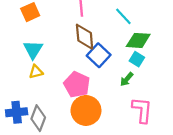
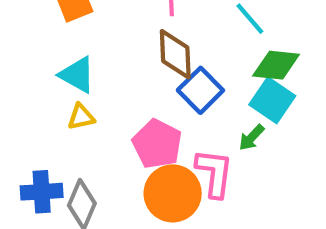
cyan triangle: (33, 50) -> (77, 75), turned -35
cyan square: (137, 59) -> (272, 100), size x1.5
pink L-shape: (142, 110) -> (214, 173), moved

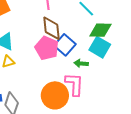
green arrow: (252, 137) -> (81, 63), moved, turned 56
pink pentagon: (157, 144) -> (47, 48), moved

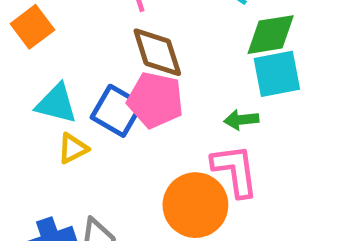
blue square: (65, 45) -> (117, 111), moved
cyan square: (100, 47) -> (277, 74), turned -30

